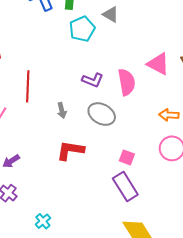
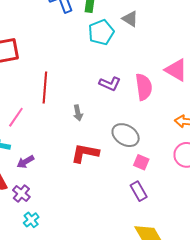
gray ellipse: (102, 114) -> (126, 135), moved
purple rectangle: (125, 186) -> (139, 191), size x0.7
cyan cross: (43, 221) -> (31, 220), moved

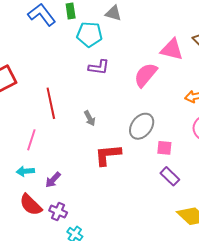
cyan pentagon: (101, 32) -> (89, 34), turned -30
purple L-shape: (110, 84) -> (99, 67), moved
pink semicircle: (144, 87) -> (146, 75), turned -116
gray ellipse: (126, 135) -> (142, 126), turned -68

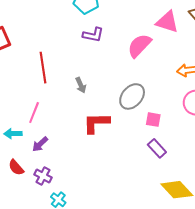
pink line: (31, 140) -> (34, 113), moved
red semicircle: (31, 205) -> (16, 167), size x0.7

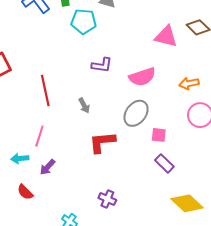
purple L-shape: (93, 35) -> (102, 65), moved
pink semicircle: (139, 46) -> (142, 77), moved, turned -148
purple cross: (43, 176) -> (107, 199), moved

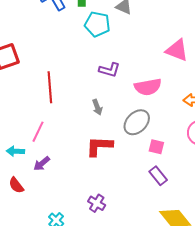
gray arrow: (84, 106) -> (97, 107), moved

